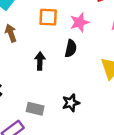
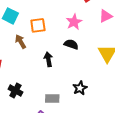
orange square: (48, 17) -> (38, 25), moved
black semicircle: (71, 48) -> (71, 44), turned -72

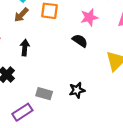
brown arrow: (21, 42) -> (21, 15), moved, turned -120
black arrow: (48, 59) -> (25, 48), moved

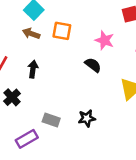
brown arrow: (21, 15) -> (31, 34), turned 63
pink star: (89, 17) -> (105, 40), turned 30

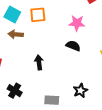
orange square: (62, 31) -> (38, 15), moved
black arrow: (33, 69) -> (39, 62), moved

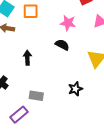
black star: (80, 91) -> (75, 89), moved

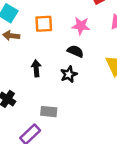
orange square: (31, 11) -> (44, 24), moved
black star: (75, 89) -> (69, 74), moved

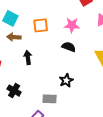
black arrow: (36, 68) -> (28, 57), moved
black star: (69, 74) -> (66, 80), moved

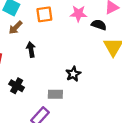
brown arrow: (14, 37) -> (16, 28), turned -48
black semicircle: (69, 47) -> (99, 25), moved

